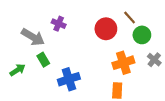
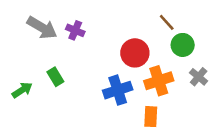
red circle: (106, 29) -> (135, 53), moved
gray arrow: (33, 37) -> (42, 28), moved
blue cross: (69, 79) -> (118, 90), moved

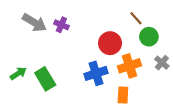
green rectangle: (55, 77) -> (45, 79), moved, size x1.5

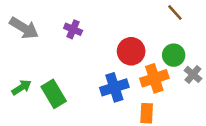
brown line: (136, 18) -> (175, 13), moved
gray arrow: (34, 23) -> (24, 28), moved
green circle: (149, 37) -> (174, 55), moved

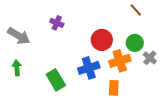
gray arrow: (24, 28) -> (19, 36), moved
green arrow: (21, 87) -> (17, 68), turned -63
green rectangle: (54, 94) -> (56, 80), moved

